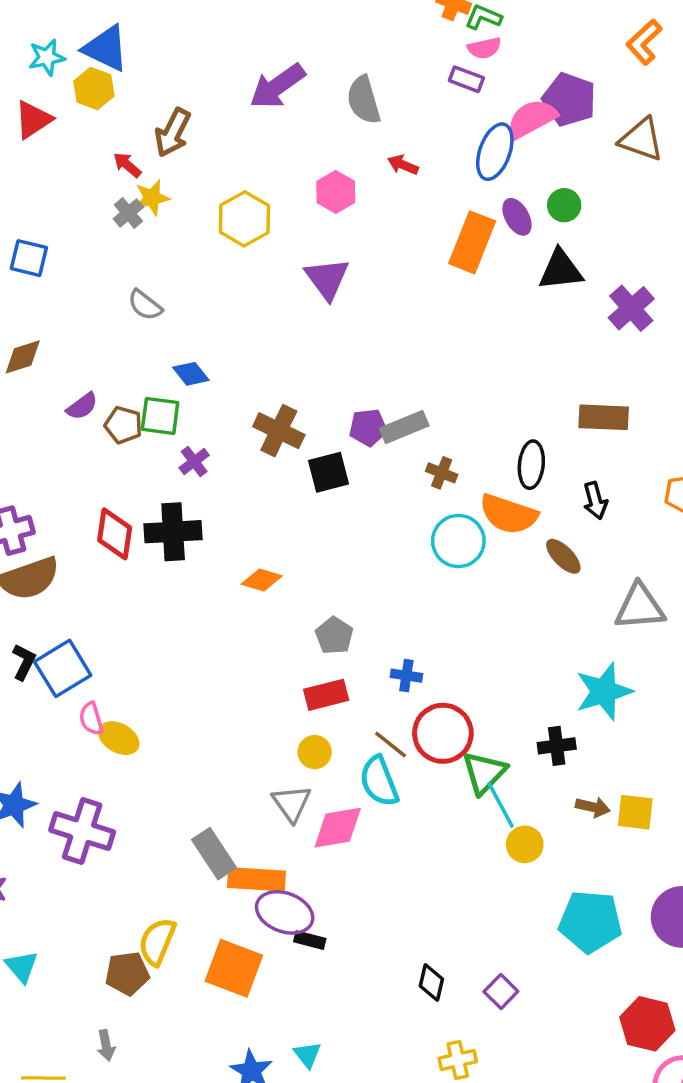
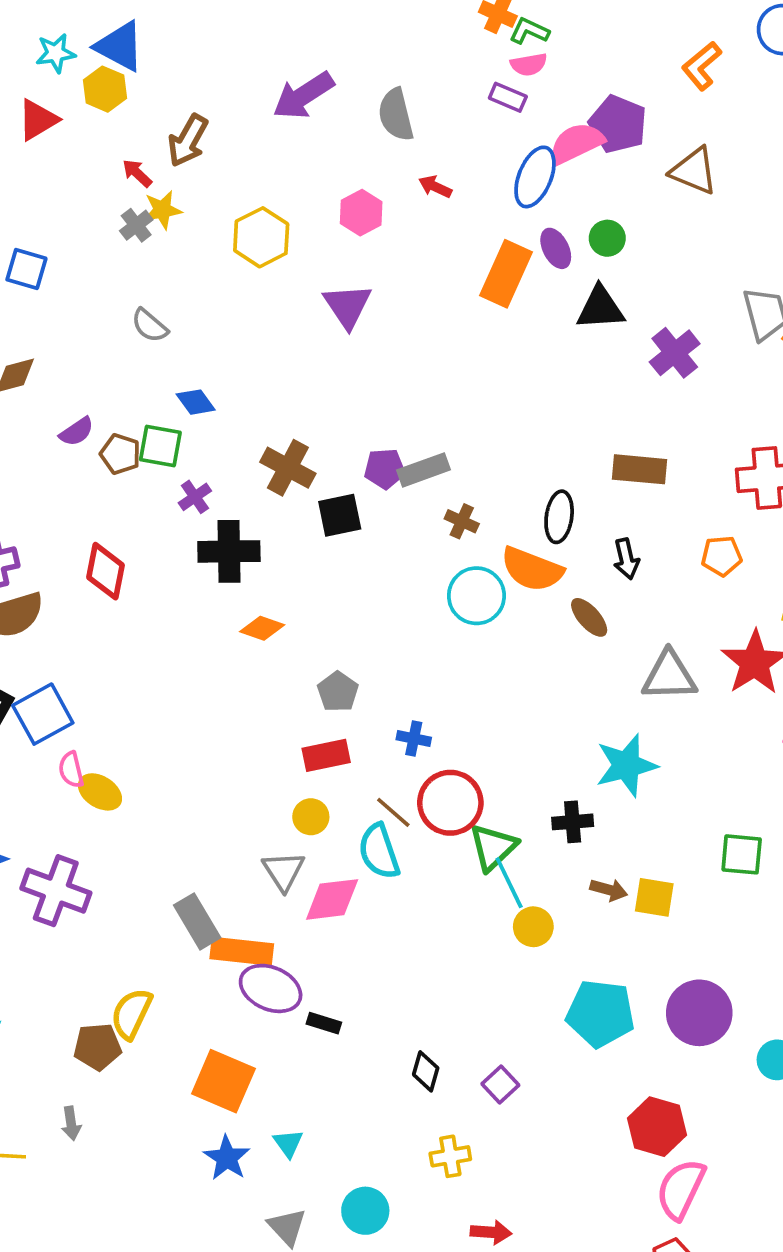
black cross: (173, 532) -> (229, 551), moved
black rectangle: (310, 940) -> (324, 1023), moved
orange square: (234, 968) -> (223, 1081), moved

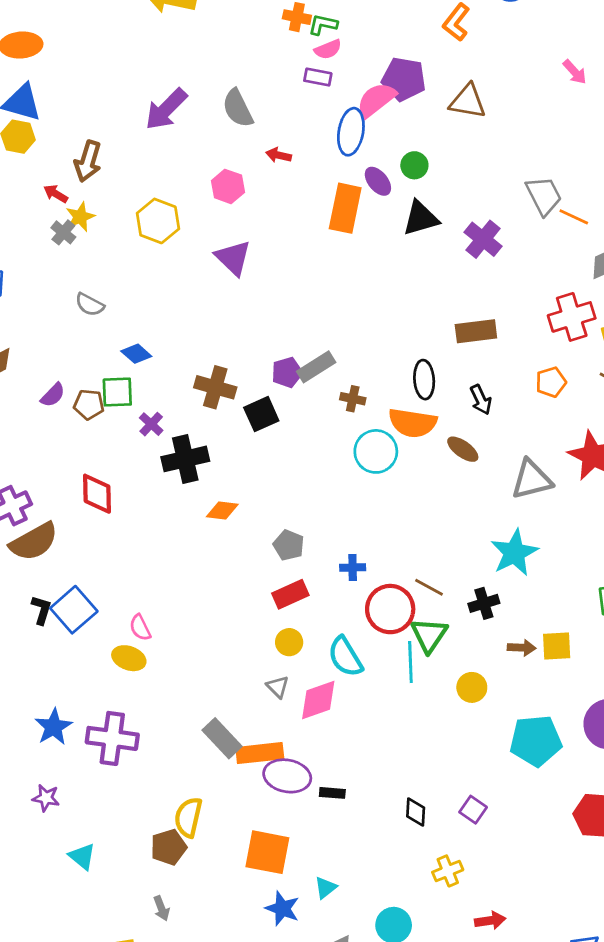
pink semicircle: (71, 770) -> (140, 628), moved
brown line: (393, 812) -> (429, 587), moved
gray triangle: (284, 871) -> (278, 687), size x0.7
cyan line: (509, 883) -> (410, 662), moved, turned 36
cyan triangle: (288, 1143) -> (326, 888), turned 40

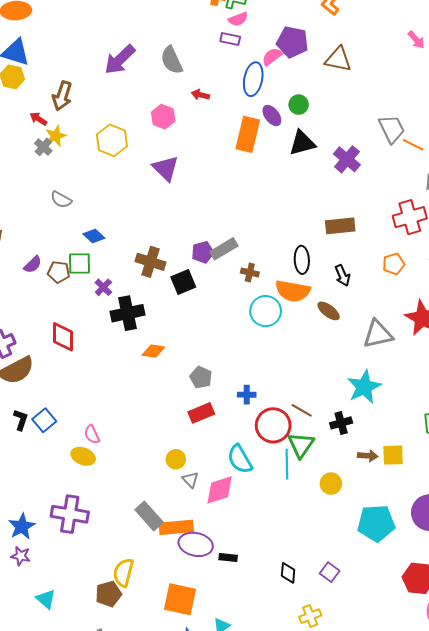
pink semicircle: (376, 100) -> (272, 57), size x0.7
blue square: (74, 610) -> (44, 420), size x0.7
yellow circle: (289, 642) -> (176, 459), moved
blue star: (54, 727) -> (22, 526), moved

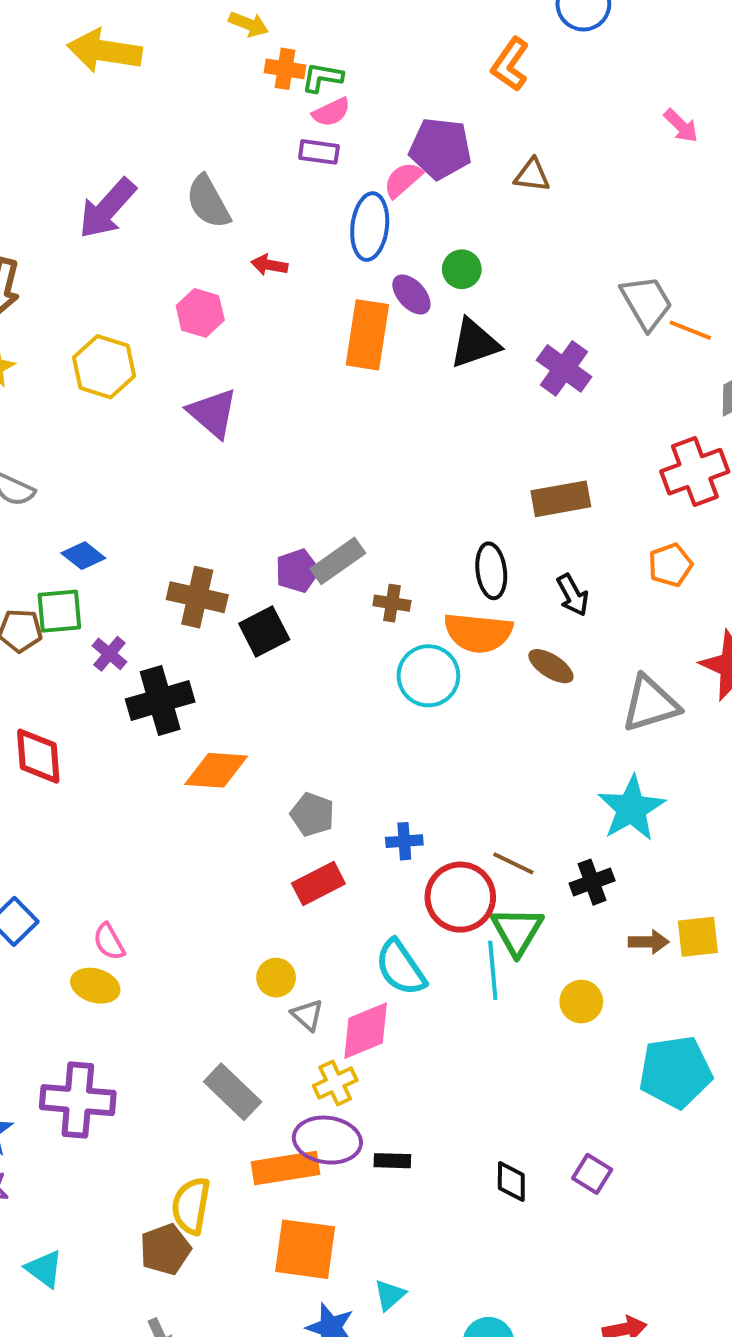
brown triangle: (338, 59) -> (532, 175), size x0.7
orange diamond: (153, 351) -> (216, 770), size x1.4
orange rectangle: (176, 527) -> (285, 1168), moved
yellow cross: (310, 616) -> (335, 1083), moved

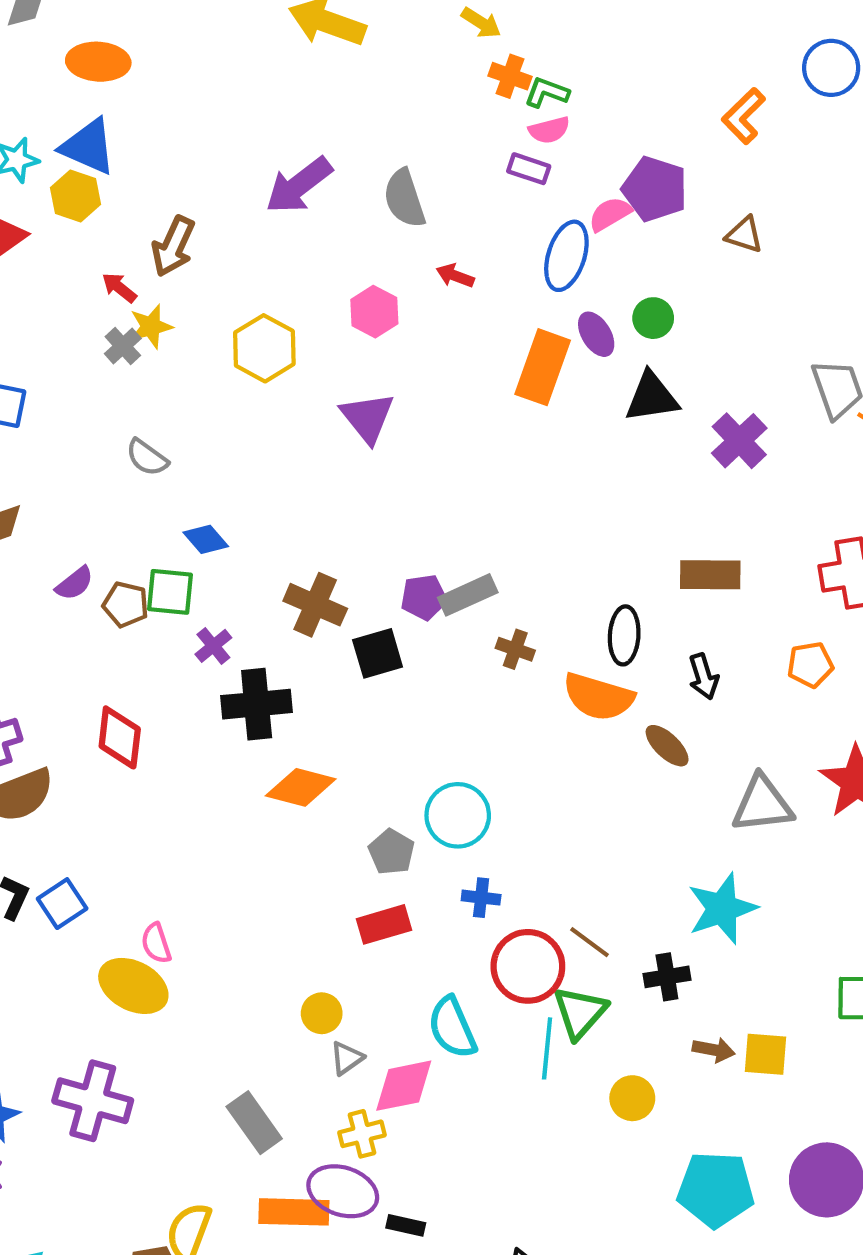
cyan circle: (428, 676) -> (458, 815), moved
yellow ellipse: (95, 986) -> (133, 986), size x1.4
gray triangle: (307, 1015) -> (347, 1058), turned 32

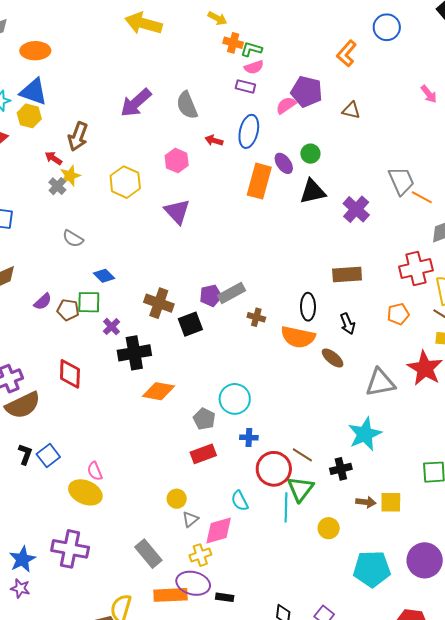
blue ellipse: (566, 256) -> (249, 131), moved
cyan semicircle: (452, 1028) -> (240, 501), size x0.7

